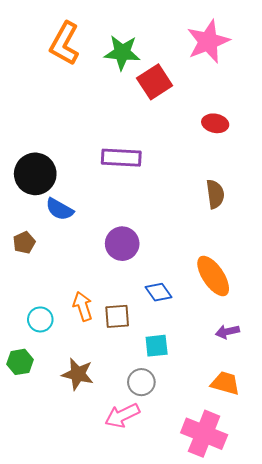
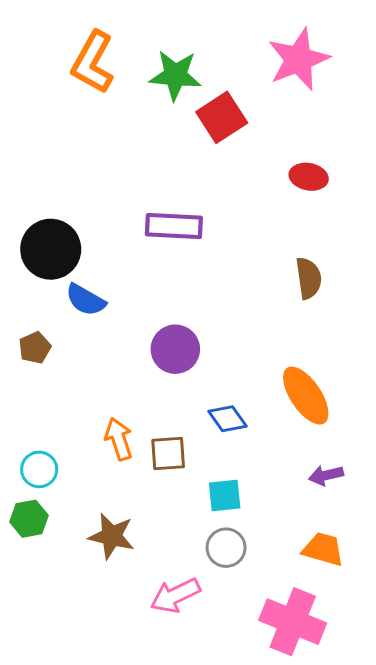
cyan circle: (40, 319) -> (39, 469), moved
gray circle: (141, 382) -> (226, 548), moved

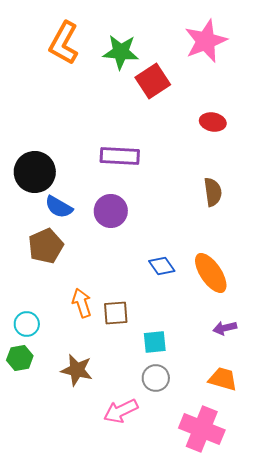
brown pentagon: (35, 348) -> (46, 246), moved, size x1.6
purple circle: (175, 349) -> (111, 211), moved
blue diamond: (227, 419) -> (162, 266), moved

